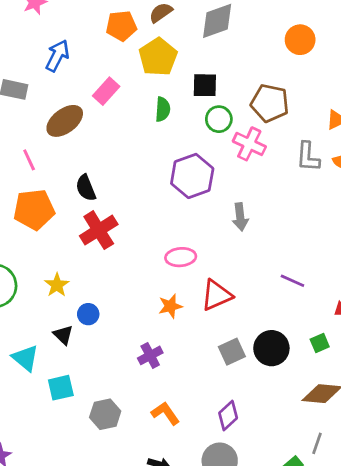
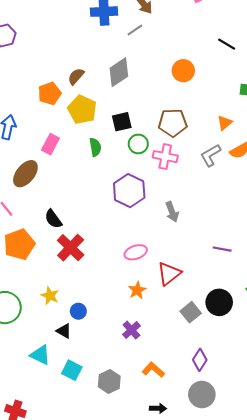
gray L-shape: (308, 157) -> (211, 155), turned 70
cyan square: (61, 388) -> (72, 370), turned -36

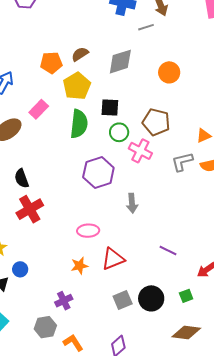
orange circle: (183, 71) -> (169, 72), moved
green semicircle: (95, 147) -> (79, 124), size x1.6
gray hexagon: (109, 382) -> (45, 327), moved

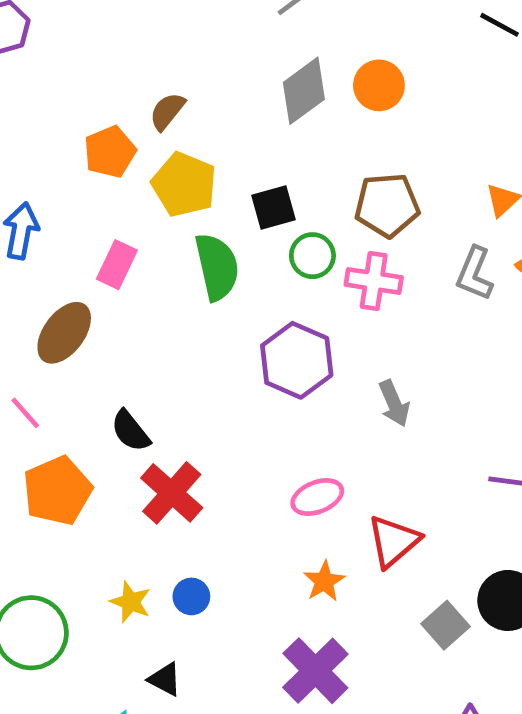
gray diamond: (120, 62) -> (304, 91), moved
gray L-shape: (182, 162) -> (475, 274), turned -35
blue circle: (20, 269) -> (191, 596), moved
purple cross: (64, 301) -> (315, 671), size x1.6

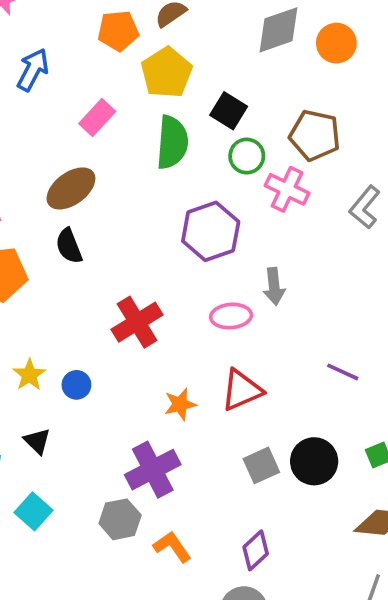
black square: (274, 208) -> (229, 111), turned 30
brown ellipse: (64, 333) -> (71, 188), moved
red cross: (172, 493) -> (137, 322), moved
pink ellipse: (317, 497) -> (231, 316), moved

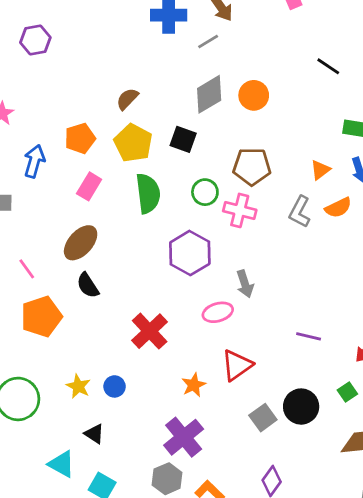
orange pentagon: (118, 31) -> (80, 138), moved
black square: (229, 111) -> (183, 139), moved

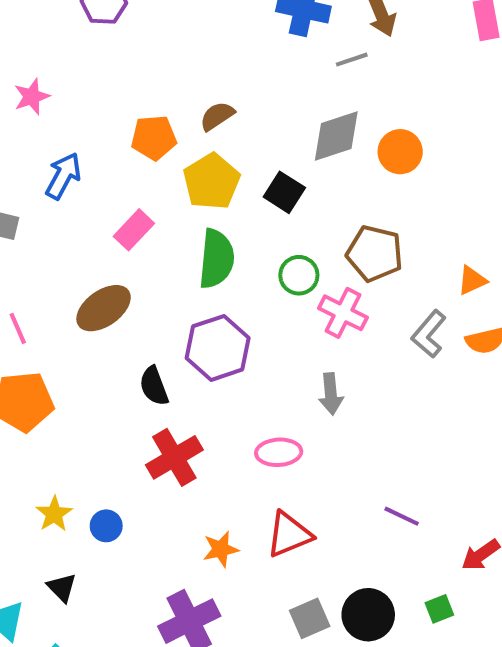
orange pentagon: (80, 138) -> (154, 138), moved
purple hexagon: (190, 253) -> (218, 348), moved
gray arrow: (245, 284) -> (331, 394), moved
black semicircle: (88, 285) -> (154, 386), moved

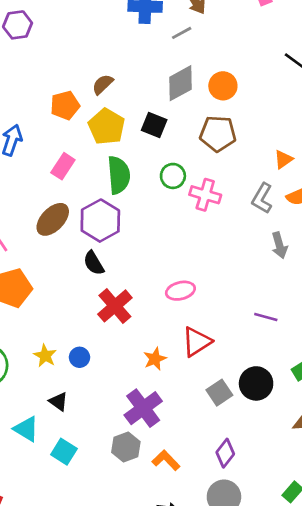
brown pentagon: (375, 253) -> (218, 134), moved
purple hexagon: (218, 348) -> (100, 221), moved
gray arrow: (331, 394) -> (279, 245), moved

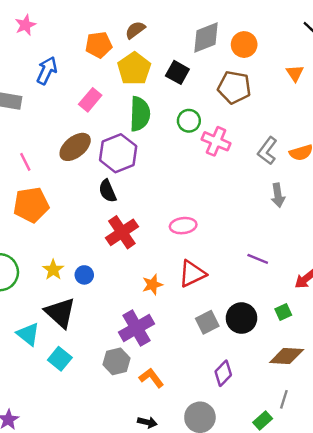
orange triangle: (283, 159) -> (295, 73), moved, turned -36
black triangle: (58, 402) -> (60, 313), size x1.8
purple diamond: (225, 453) -> (223, 373), moved

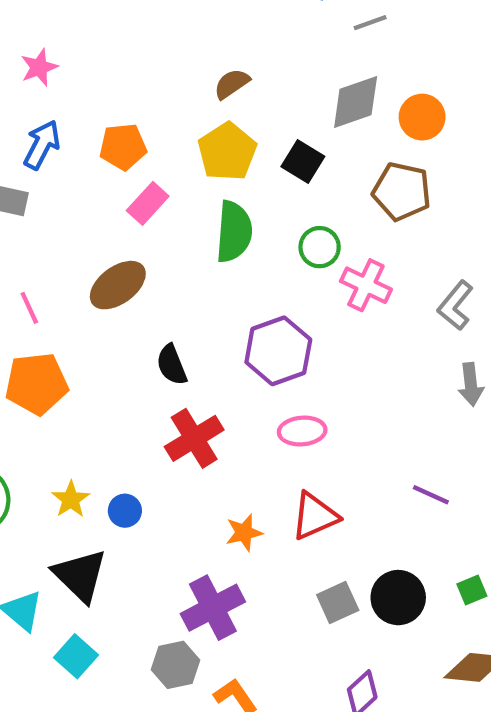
orange pentagon: (99, 45) -> (123, 147), moved
blue arrow: (47, 70) -> (42, 145), moved
purple hexagon: (118, 153) -> (278, 351), moved

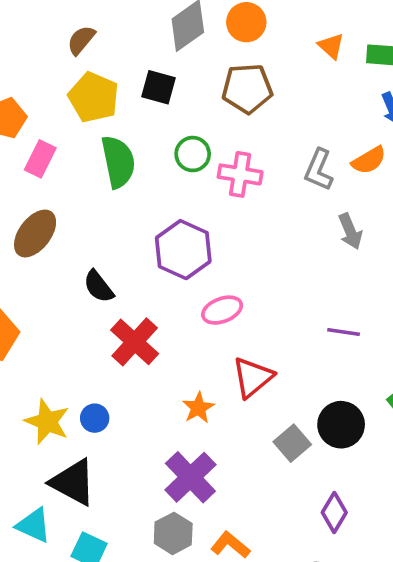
yellow star: (71, 499) -> (47, 422), size x1.4

